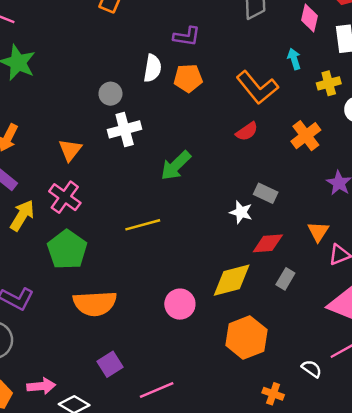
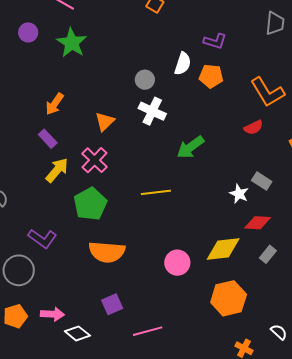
white cross: (125, 129) -> (152, 111), turned 32

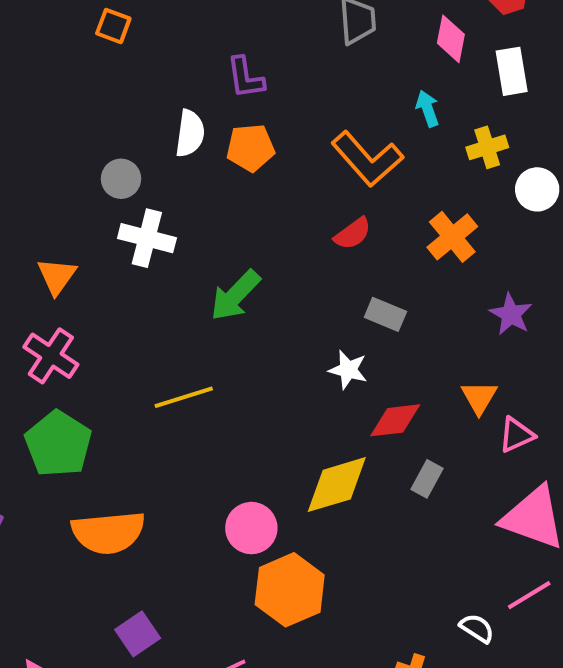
purple L-shape: (215, 41) -> (245, 78), turned 75
gray rectangle: (262, 181) -> (385, 314), moved
orange hexagon: (229, 298) -> (290, 590), moved

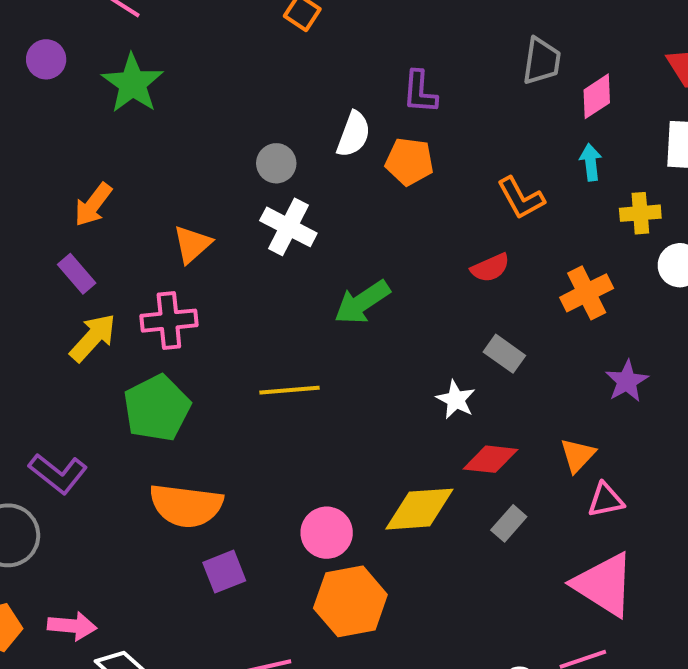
pink diamond: (451, 39) -> (597, 96), moved, turned 33
orange L-shape: (367, 159) -> (521, 198), size x0.7
pink cross: (51, 356) -> (169, 321), turned 38
purple square: (138, 634) -> (224, 572), moved

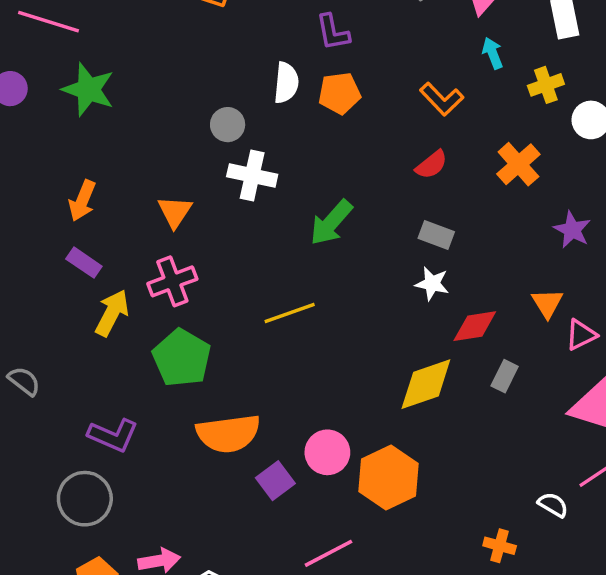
gray rectangle: (504, 354) -> (436, 235), moved
pink circle: (327, 533) -> (327, 452), moved

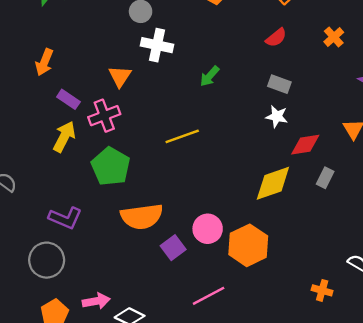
orange cross: (518, 164) -> (334, 37), size x0.7
orange triangle: (175, 212) -> (120, 76), moved
green arrow: (331, 223) -> (210, 76), size x0.7
purple rectangle: (84, 263) -> (68, 99), moved

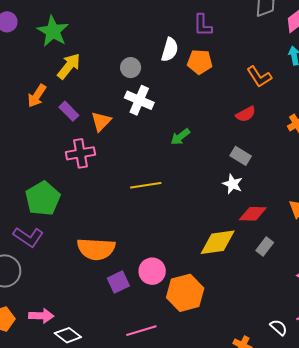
purple rectangle: (68, 99) -> (69, 111), moved
yellow arrow: (64, 137) -> (69, 66), moved
green pentagon: (111, 166) -> (43, 199), moved

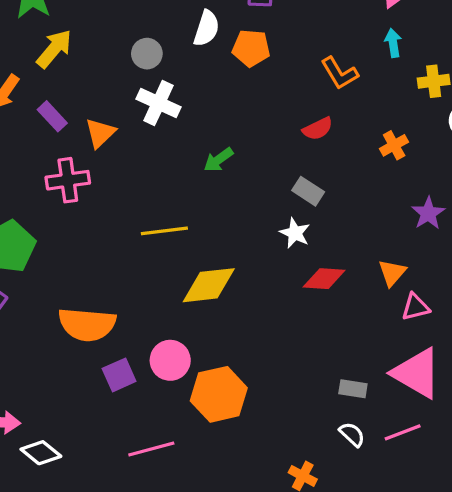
yellow diamond: (218, 242) -> (209, 285), moved
gray rectangle: (265, 246) -> (353, 389), moved, turned 60
white semicircle: (279, 327) -> (352, 434), moved

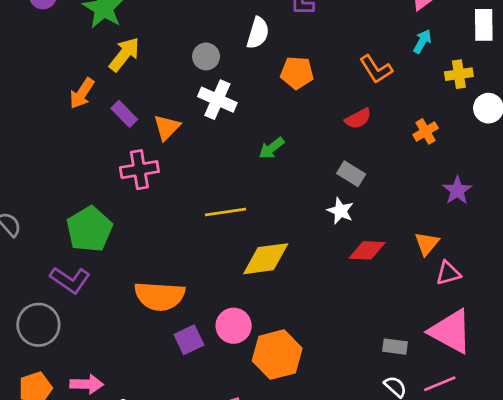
cyan arrow: (393, 43) -> (422, 41), turned 40
orange pentagon: (251, 48) -> (297, 73), moved

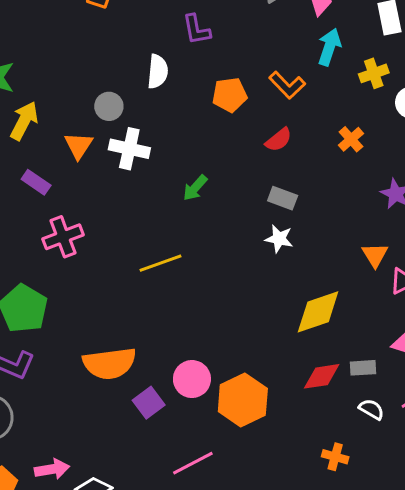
cyan arrow: (422, 41) -> (329, 47), size x1.4
orange pentagon: (297, 73) -> (230, 95), moved
orange triangle: (167, 127) -> (79, 145), moved
red diamond: (367, 250) -> (322, 376), moved
yellow diamond: (266, 259) -> (318, 312), moved

